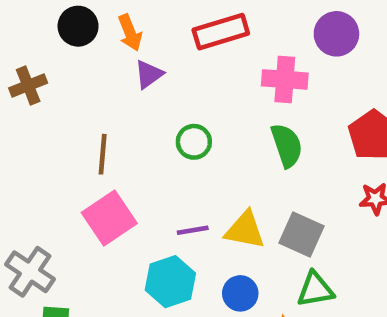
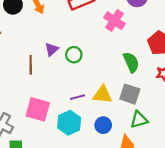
purple triangle: (149, 74) -> (52, 49), moved
pink cross: (285, 79) -> (114, 21), turned 35
green semicircle: (287, 145) -> (131, 62), moved
pink square: (109, 218) -> (38, 109), moved, turned -35

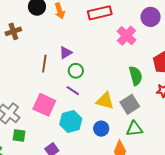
green circle: (74, 55) -> (76, 71), moved
gray square: (130, 94) -> (130, 104), turned 30
purple line: (77, 97) -> (73, 91), moved, turned 40

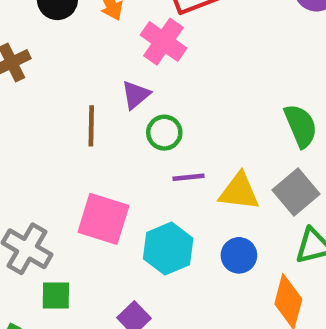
pink cross: (127, 36) -> (164, 42), moved
purple line: (73, 91) -> (189, 177), moved, turned -32

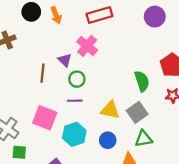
pink cross: (164, 42) -> (87, 46), moved
purple triangle: (136, 95) -> (65, 60), turned -40
purple line: (189, 177) -> (75, 101), moved

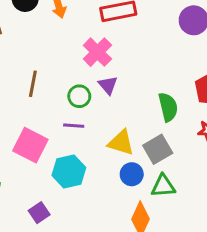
purple triangle: (65, 60) -> (108, 85), moved
blue circle: (108, 140) -> (132, 174), moved

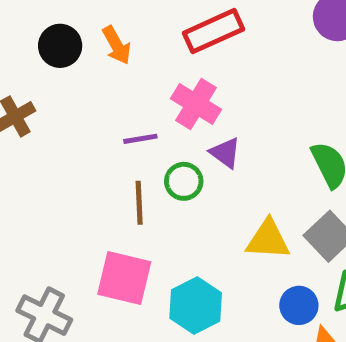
brown line: (33, 84) -> (139, 203), moved
purple line: (74, 126) -> (140, 139), moved
blue circle: (132, 174) -> (299, 305), moved

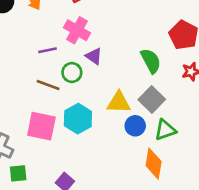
brown line: (139, 203) -> (48, 85), turned -65
blue circle: (299, 305) -> (135, 126), moved
cyan hexagon: (196, 306) -> (78, 119), moved

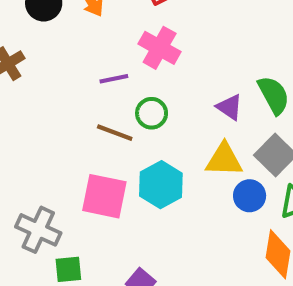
purple triangle: (94, 56) -> (230, 107), moved

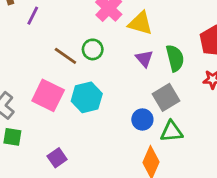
purple line: (114, 79) -> (33, 16), moved, turned -66
yellow triangle: (224, 160) -> (140, 23), moved

